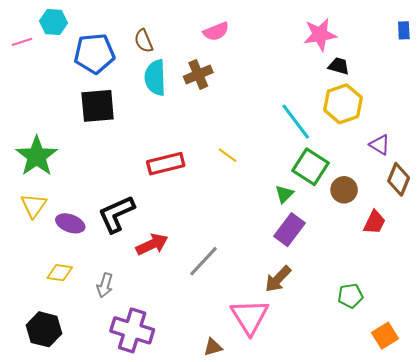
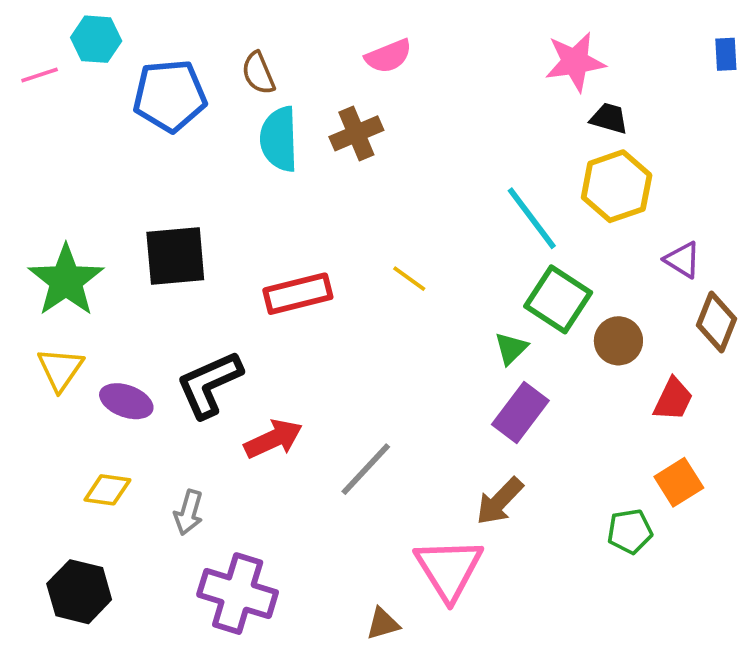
black square: (98, 106) -> (175, 256), moved
orange square: (385, 336) -> (679, 482), moved

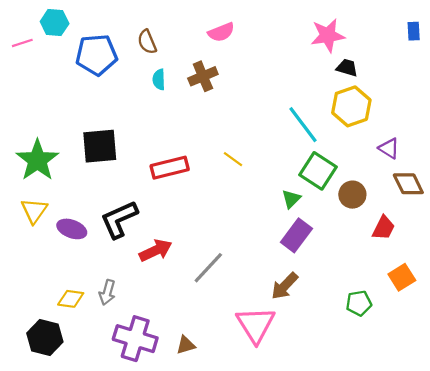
cyan semicircle: (279, 139) -> (159, 79), size x0.6
brown diamond: (717, 322) -> (408, 184), turned -48
orange square: (679, 482) -> (402, 277), moved
yellow diamond: (107, 490) -> (71, 299), moved
brown triangle: (383, 624) -> (186, 345), moved

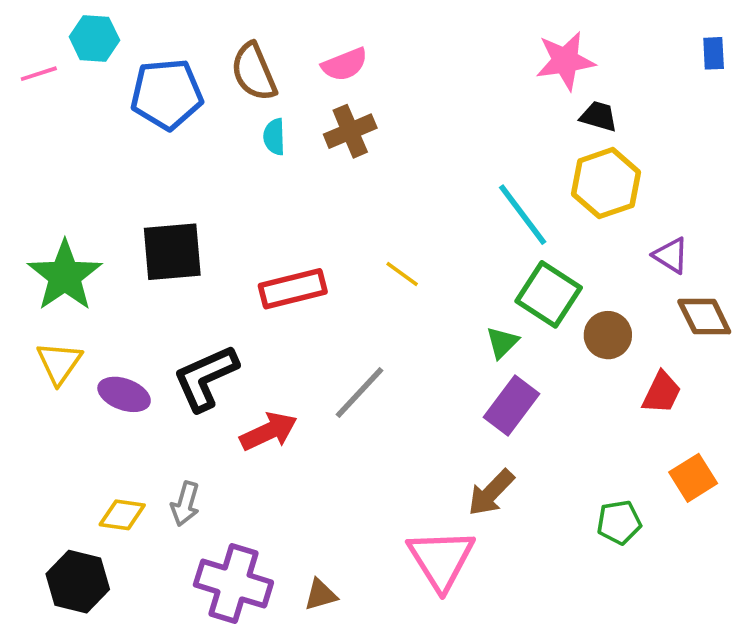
pink semicircle: (221, 32) -> (345, 64), moved
brown semicircle: (147, 42) -> (254, 72), size x1.4
gray line: (208, 268) -> (359, 393), moved

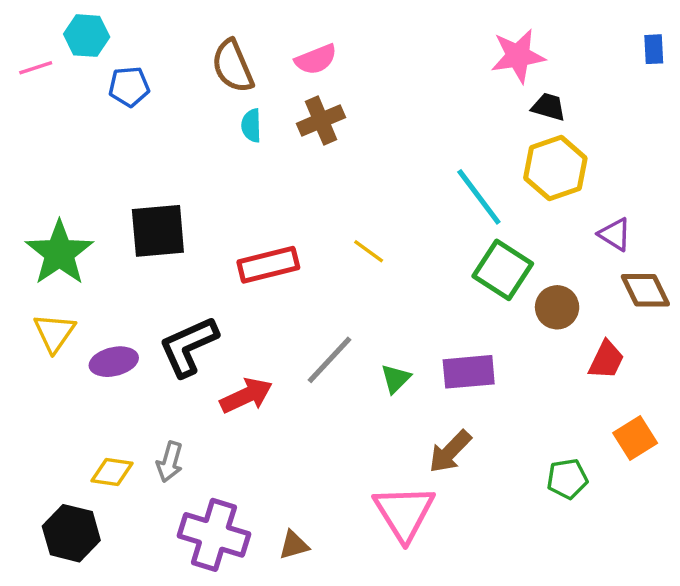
blue pentagon: (167, 94) -> (129, 87), moved, size x0.6
green triangle: (502, 343) -> (396, 379), moved
purple ellipse: (124, 394) -> (114, 362), turned -33
purple rectangle: (511, 406) -> (469, 372), turned 48

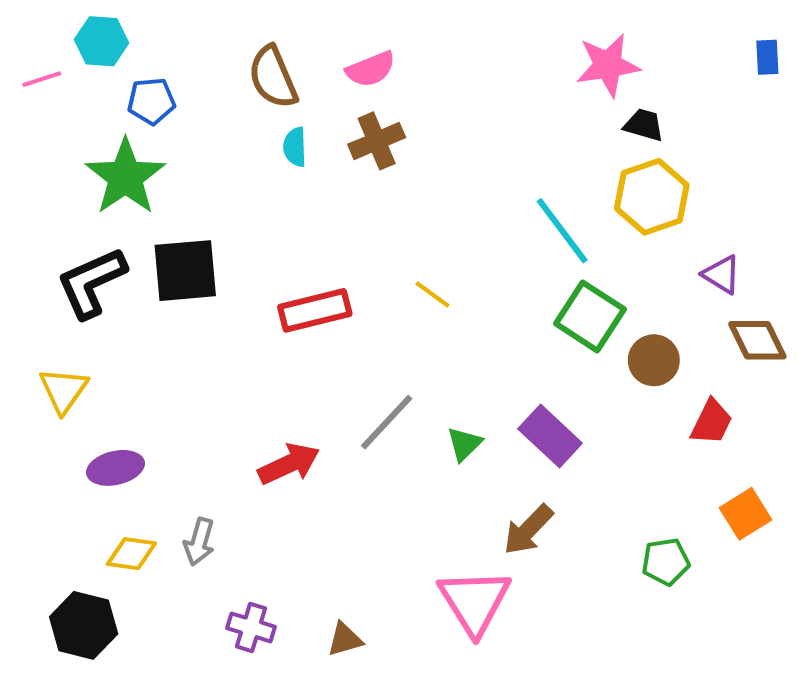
green star: (59, 253) -> (125, 177), moved
black L-shape: (188, 346) -> (92, 283), moved
purple ellipse: (114, 362) -> (115, 468), moved
purple rectangle: (469, 372) -> (550, 436), turned 48
purple cross: (214, 535) -> (251, 627), size x0.6

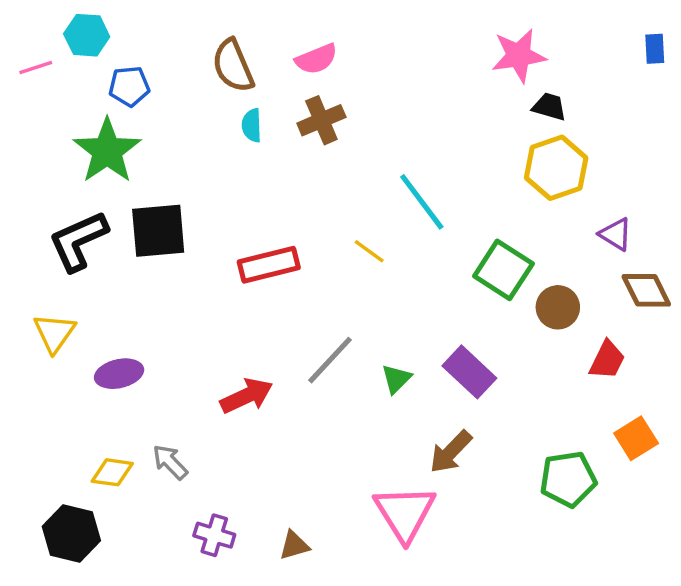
cyan line: (562, 231) -> (422, 202), moved
purple ellipse: (115, 468) -> (119, 374), moved
gray arrow: (199, 542) -> (170, 462), turned 120
green pentagon: (666, 562) -> (568, 479), size x1.4

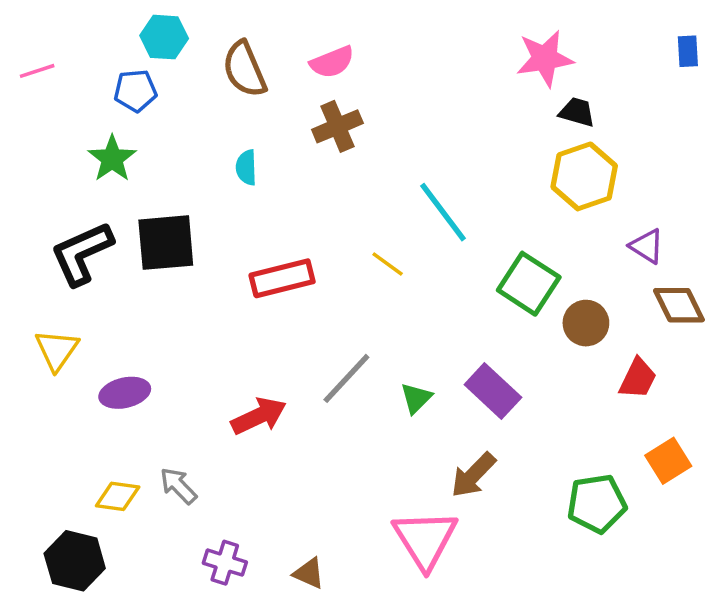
cyan hexagon: (87, 35) -> (164, 37), moved
cyan semicircle: (252, 125) -> (246, 168), moved
green star: (107, 151) -> (112, 159), size x0.7
brown triangle: (294, 545) -> (309, 573), turned 40

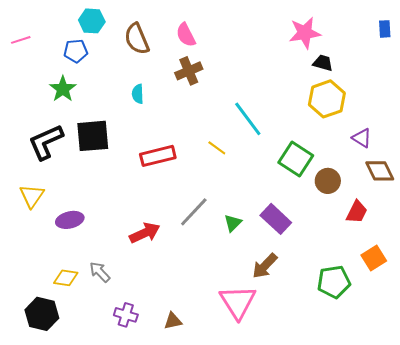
pink semicircle: (332, 62) -> (186, 35), turned 85
brown triangle: (309, 573) -> (173, 321), turned -36

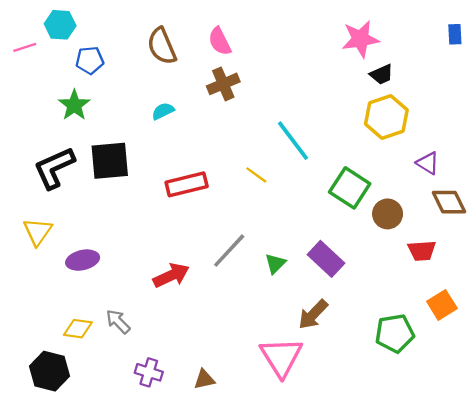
cyan hexagon: (92, 21) -> (60, 25), moved
black trapezoid: (323, 63) -> (382, 74), turned 140
cyan semicircle: (138, 94) -> (163, 111), turned 66
red trapezoid: (357, 212) -> (422, 251), turned 60

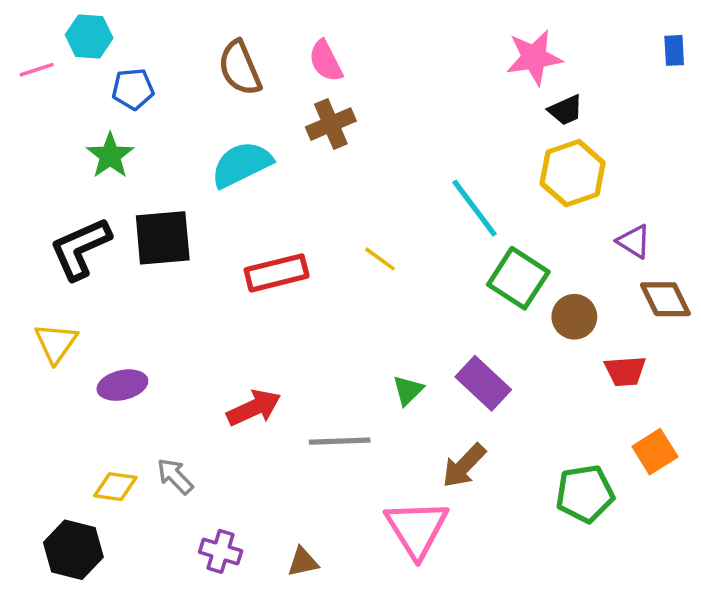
cyan semicircle: (163, 111) -> (242, 164), size x1.8
cyan line: (293, 141) -> (475, 208), moved
gray line: (229, 251) -> (340, 441), moved, turned 45

